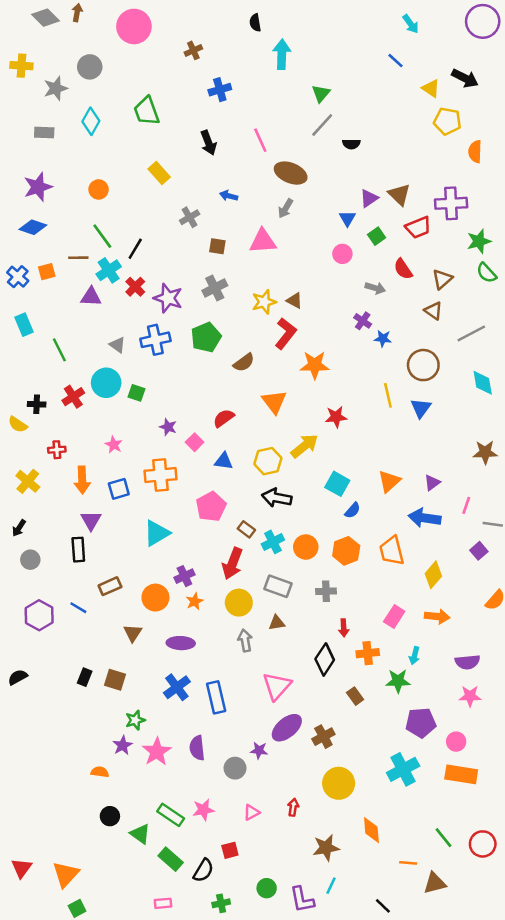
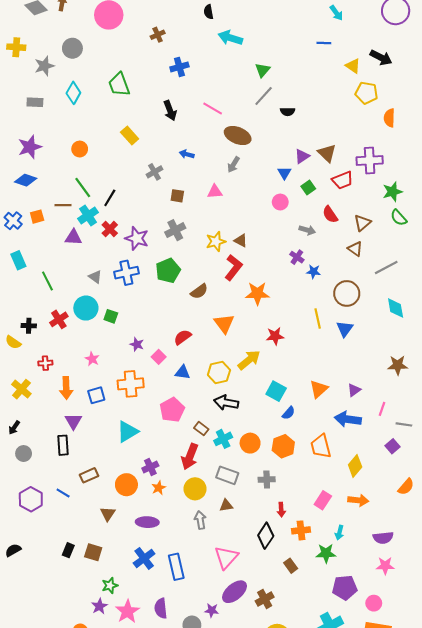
cyan arrow: (282, 54) -> (230, 38), turned -75
blue line: (395, 61) -> (324, 43), turned -40
pink line: (260, 140) -> (213, 108), turned -36
pink triangle: (263, 241) -> (215, 192), size x0.7

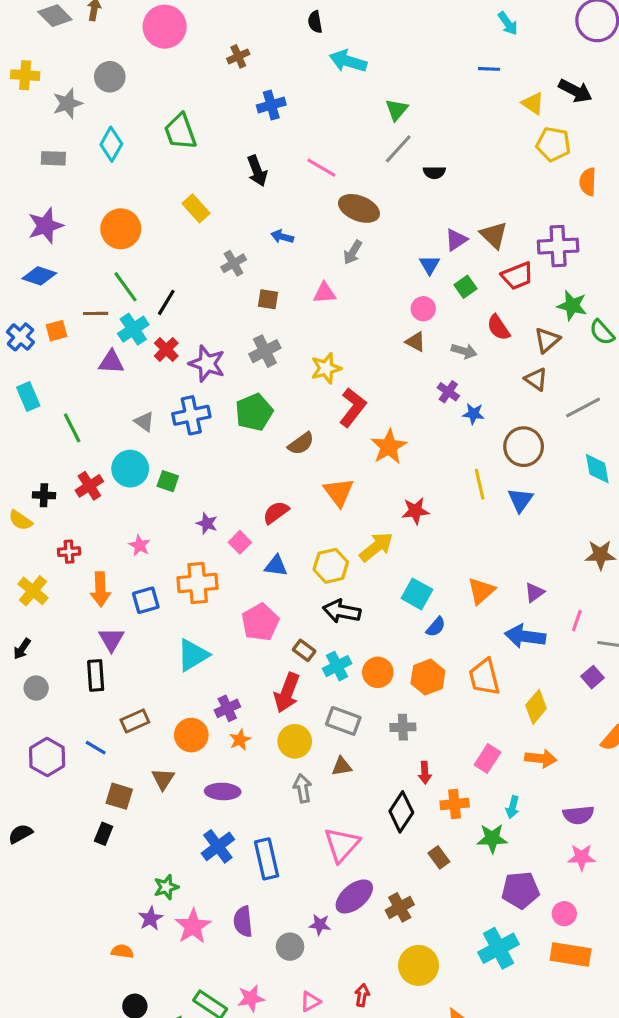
orange circle: (80, 149) -> (121, 229), size x1.6
green star: (392, 192) -> (572, 306), moved, turned 30
brown triangle: (241, 240) -> (415, 342), moved
orange star: (257, 293) -> (389, 447), turned -30
brown square: (93, 552) -> (119, 796), moved

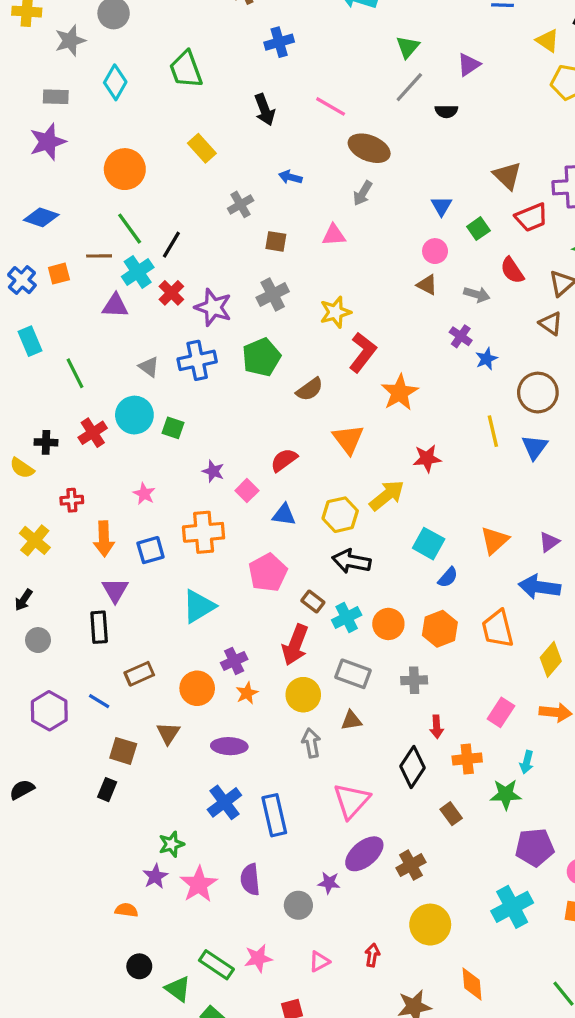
purple star: (46, 226) -> (48, 142), moved
purple triangle: (456, 240) -> (469, 65), moved
blue star: (473, 414) -> (486, 359), turned -30

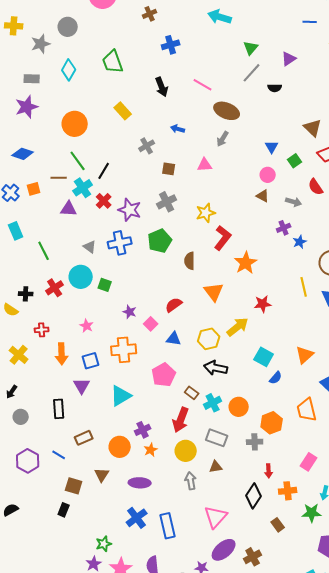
purple cross: (461, 336) -> (284, 228), turned 32
brown semicircle: (310, 389) -> (190, 261), turned 126
purple triangle: (115, 590) -> (82, 386), moved
orange hexagon: (440, 629) -> (272, 423), moved

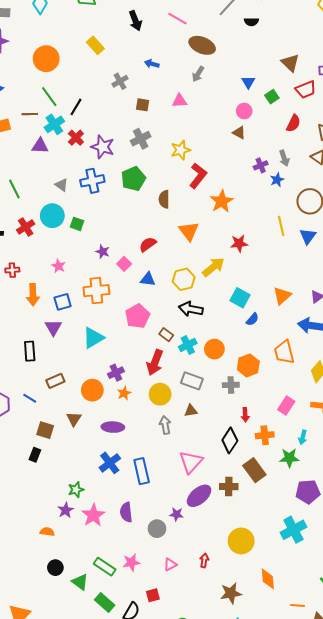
red semicircle: (316, 187) -> (293, 123), turned -120
gray arrow: (294, 202) -> (284, 158), moved, turned 56
brown rectangle: (278, 525) -> (254, 470), size x1.6
brown cross: (253, 557) -> (229, 487), moved, turned 30

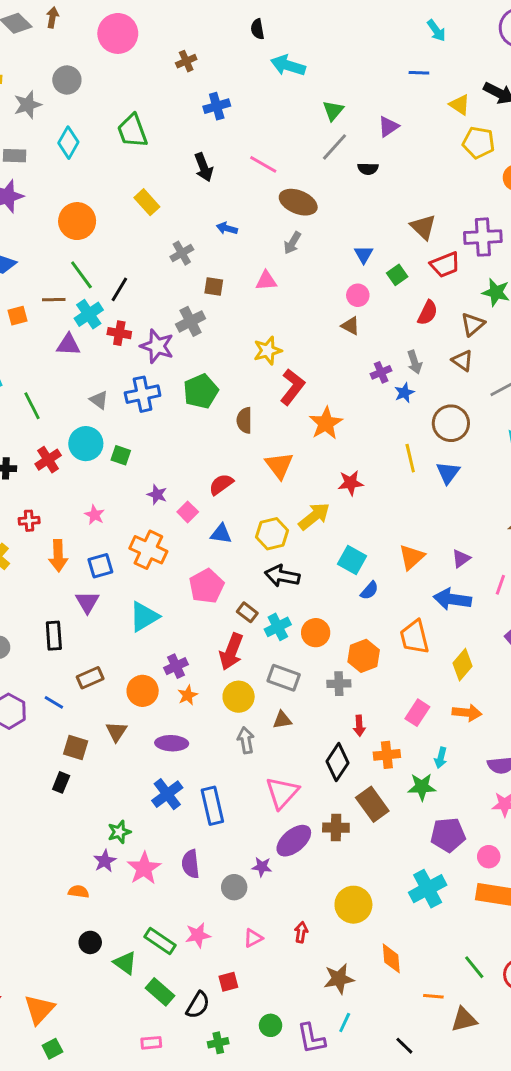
red cross: (76, 138) -> (119, 333), turned -35
gray cross: (141, 139) -> (191, 321), moved
orange cross: (96, 291) -> (148, 550), turned 30

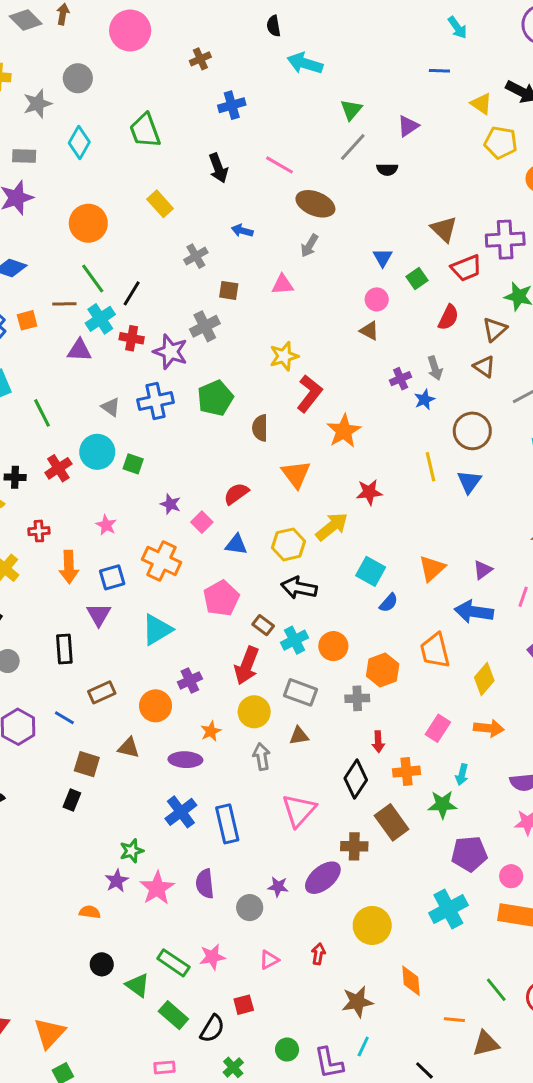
orange star: (188, 695) -> (211, 731), moved
brown triangle: (116, 732) -> (129, 748), turned -50
purple ellipse: (294, 841) -> (323, 878), moved
green cross: (218, 1043) -> (233, 1067), turned -30

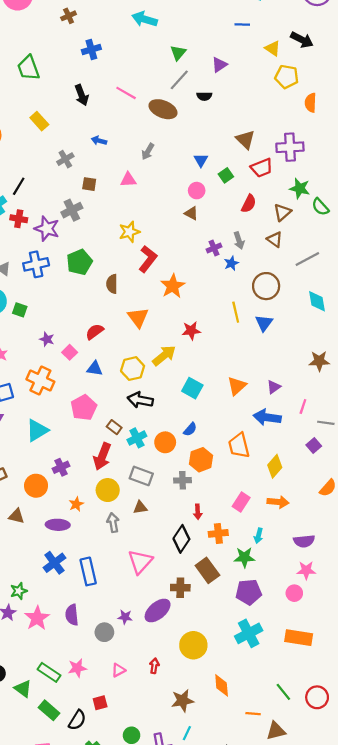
brown ellipse: (315, 204) -> (163, 109), moved
blue semicircle: (389, 603) -> (190, 429), moved
purple pentagon: (469, 854) -> (249, 592), moved
pink circle: (511, 876) -> (294, 593), moved

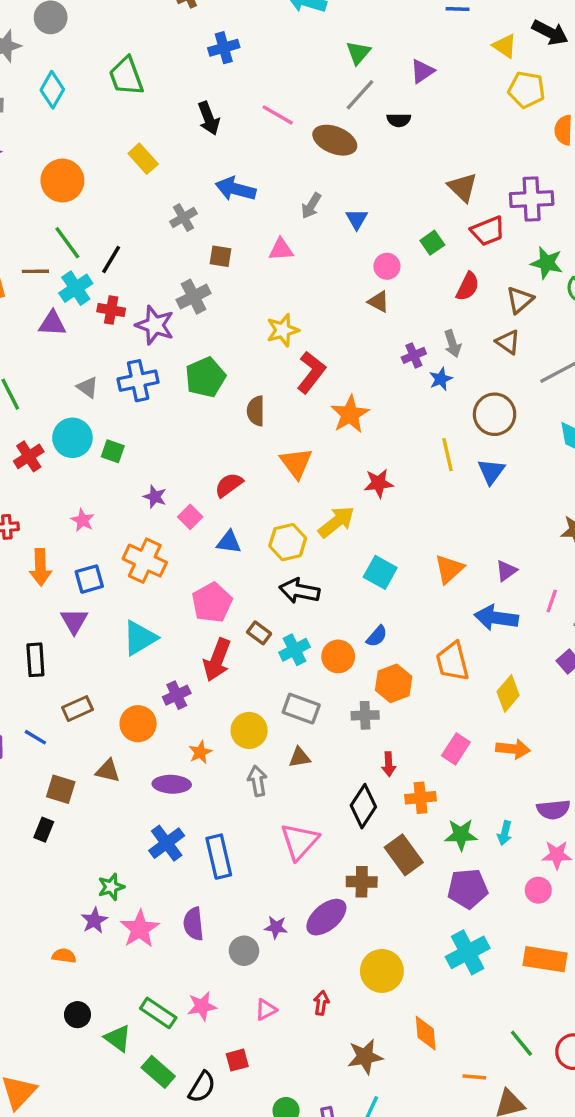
blue arrow: (99, 141) -> (236, 189), size x1.6
blue triangle: (201, 160) -> (357, 219), moved
red arrow: (102, 456) -> (217, 660), moved
cyan arrow: (258, 536) -> (505, 833), moved

